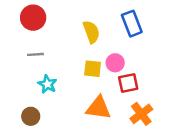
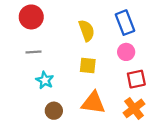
pink circle: (115, 63) -> (126, 52), moved
red square: (128, 83) -> (136, 79), moved
brown circle: (31, 116) -> (54, 111), moved

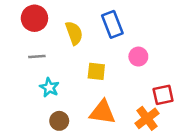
blue rectangle: (125, 23) -> (112, 24), moved
yellow semicircle: (87, 30) -> (74, 33), moved
red square: (136, 79) -> (163, 95), moved

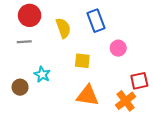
gray line: (37, 57) -> (24, 42), moved
brown circle: (59, 121) -> (20, 87), moved

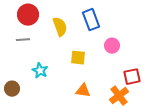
brown circle: (20, 87) -> (12, 89), moved
orange triangle: (88, 96) -> (83, 91), size x0.7

